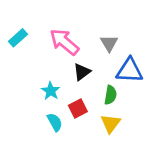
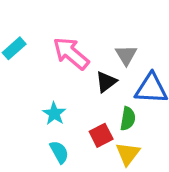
black triangle: (82, 72) -> (106, 82), moved
red square: (78, 109) -> (101, 135), moved

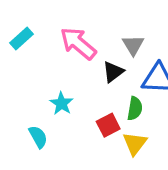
cyan semicircle: (59, 152) -> (38, 137), moved

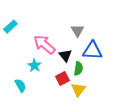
pink arrow: (78, 43) -> (44, 45), moved
black triangle: (113, 72) -> (65, 56), moved, turned -32

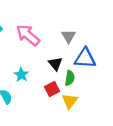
pink arrow: (44, 45) -> (28, 35), moved

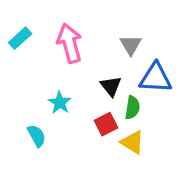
pink arrow: (28, 35) -> (70, 43), turned 35
yellow triangle: (70, 101) -> (132, 142), turned -35

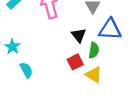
cyan star: (60, 103) -> (12, 47), moved

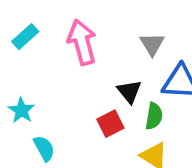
red square: (75, 62) -> (110, 124), moved

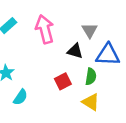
black triangle: (129, 91) -> (75, 51), moved, turned -35
cyan semicircle: (44, 148) -> (20, 97), turned 63

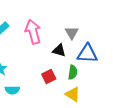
cyan semicircle: (20, 97) -> (12, 90), turned 56

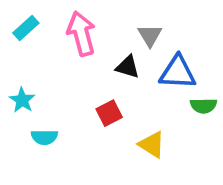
green semicircle: (73, 72) -> (203, 106), moved, turned 80

